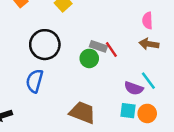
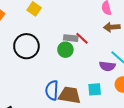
blue semicircle: (35, 81) -> (52, 90), moved
cyan square: (128, 111) -> (95, 89), moved

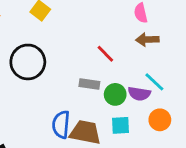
gray rectangle: (71, 38) -> (89, 84), moved
green circle: (65, 50) -> (115, 94), moved

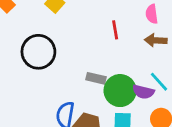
red line: (105, 54) -> (115, 30), moved, turned 30
green circle: (115, 94) -> (120, 91), size x1.5

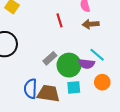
gray rectangle: (96, 78) -> (50, 58), turned -48

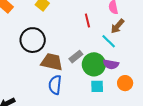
brown arrow: (91, 24) -> (117, 26), turned -49
cyan line: (97, 55) -> (109, 41), moved
brown trapezoid: (48, 93) -> (52, 62), moved

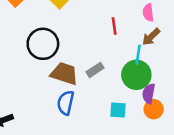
cyan line: (109, 41) -> (138, 55), turned 49
green circle: (94, 64) -> (136, 75), moved
purple semicircle: (111, 64) -> (149, 94), moved, turned 84

